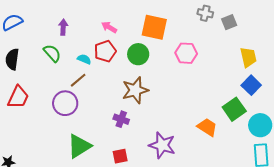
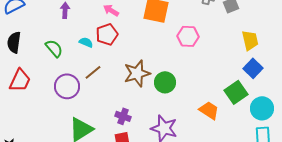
green semicircle: (52, 53) -> (54, 48), moved
green circle: (138, 54) -> (165, 82), moved
brown line: (78, 80) -> (93, 72), moved
purple cross: (121, 119) -> (123, 116), moved

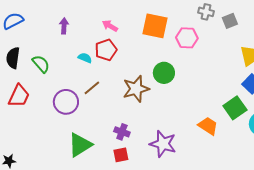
pink hexagon: (188, 36) -> (187, 38), moved
green semicircle: (54, 48) -> (41, 64), moved
green circle: (165, 82) -> (164, 73), moved

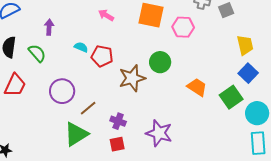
purple arrow: (64, 26) -> (49, 27), moved
red pentagon: (106, 50) -> (102, 56), moved, turned 30
brown line: (92, 88) -> (88, 108), moved
orange trapezoid: (208, 126) -> (197, 87), moved

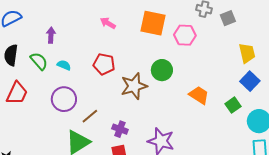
cyan semicircle: (81, 47) -> (64, 65), moved
green square: (231, 97) -> (233, 105), size x0.7

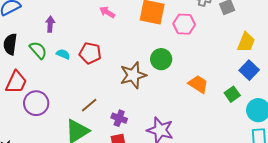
yellow trapezoid: (247, 53) -> (246, 42), turned 35
red pentagon: (104, 64) -> (90, 53), moved
purple circle: (64, 99) -> (36, 103), moved

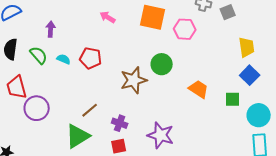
yellow trapezoid: (246, 42) -> (247, 47), turned -30
red trapezoid: (16, 82) -> (17, 87), turned 140
green square: (232, 94) -> (233, 99), turned 35

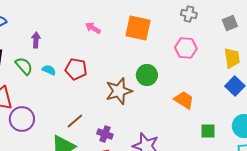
gray square: (228, 12) -> (230, 23), moved
pink hexagon: (185, 29) -> (186, 48), moved
green square: (233, 99) -> (208, 131), moved

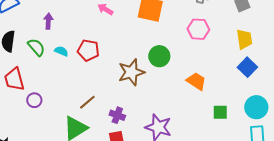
purple circle: (22, 119) -> (34, 100), size x0.6

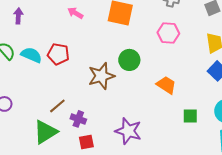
purple arrow: (48, 21) -> (18, 16), moved
cyan semicircle: (61, 51) -> (31, 55), size x1.5
purple cross: (117, 115) -> (78, 119), moved

